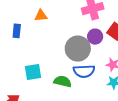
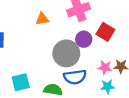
orange triangle: (41, 16) -> (42, 19), moved

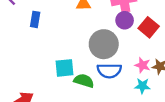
purple circle: (84, 39) -> (125, 20), moved
cyan square: (21, 82) -> (64, 68), moved

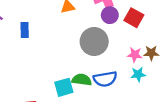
cyan square: (64, 68) -> (64, 87), moved
blue semicircle: (109, 71) -> (105, 79), moved

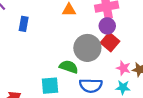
red square: (134, 18) -> (110, 42), moved
green semicircle: (82, 80) -> (69, 67), moved

